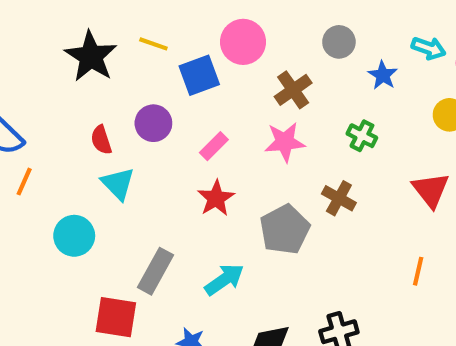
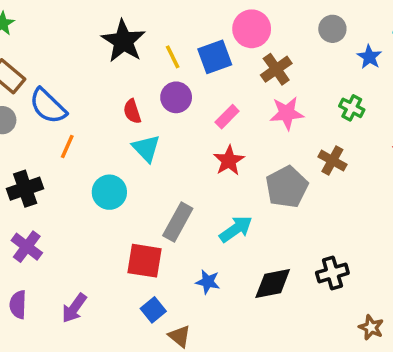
yellow line: (153, 44) -> (173, 57), moved, turned 45
brown cross: (293, 90) -> (276, 69), moved

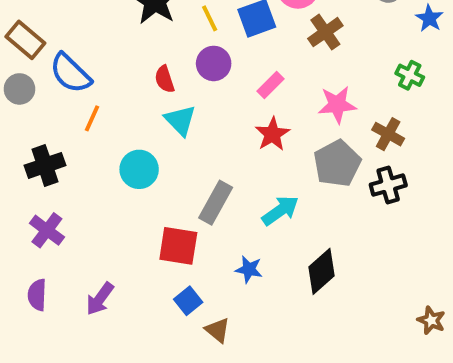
pink star: (287, 113) -> (337, 105), moved
black cross: (332, 273) -> (388, 185), moved
black diamond: (273, 283) -> (321, 271), turned -30

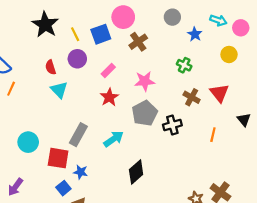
brown cross: (388, 134) -> (192, 97), moved
cyan circle: (139, 169) -> (28, 142), moved
blue star: (249, 269) -> (81, 172), moved

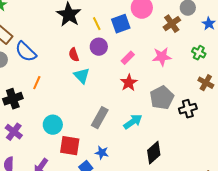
brown cross: (138, 42) -> (172, 24), moved
pink star: (145, 81) -> (162, 57), moved
orange line: (11, 89) -> (37, 83), moved
red square: (58, 158) -> (70, 146), moved

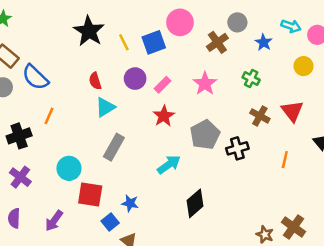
purple circle: (99, 47) -> (135, 79), moved
pink star: (162, 57) -> (205, 84), turned -30
cyan triangle: (82, 76) -> (105, 107), turned 42
gray rectangle: (100, 118) -> (114, 147), moved

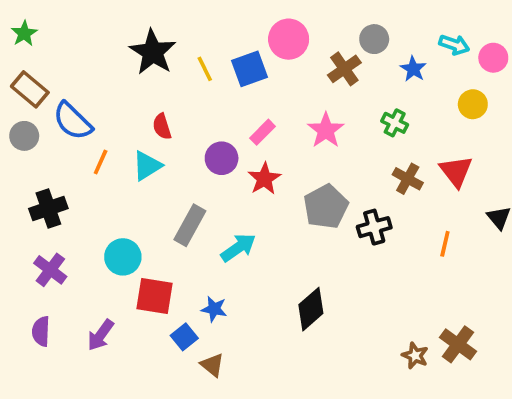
purple circle: (135, 79) -> (222, 158), moved
cyan triangle: (105, 107) -> (147, 166), moved
orange line: (49, 116) -> (101, 162), moved
cyan arrow: (169, 165) -> (238, 248), moved

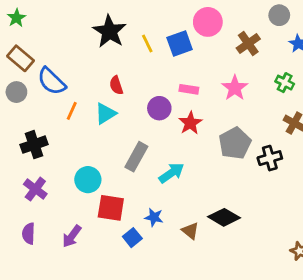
gray circle: (374, 39) -> (279, 15), moved
pink rectangle: (262, 132) -> (189, 89), turned 54
black diamond: (311, 309) -> (224, 217), turned 72
brown triangle: (212, 365) -> (190, 231), moved

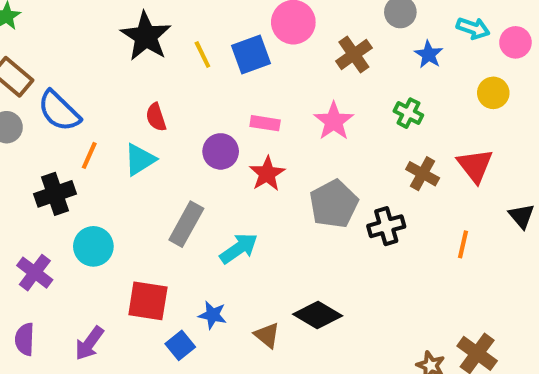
black cross: (34, 145) -> (55, 194), moved
cyan circle: (88, 180) -> (93, 246), moved

